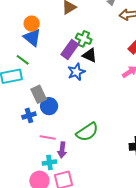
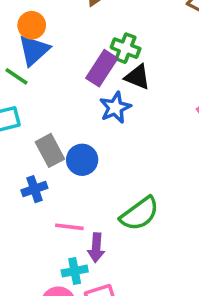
blue triangle: (32, 38) -> (34, 50), turned 42
green line: (23, 60) -> (16, 76), moved
blue circle: (49, 106) -> (82, 160), moved

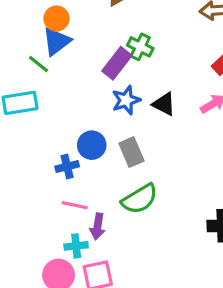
black triangle: (137, 77) -> (164, 104), moved
gray rectangle: (50, 150) -> (131, 152), moved
blue cross: (34, 189) -> (67, 167), moved

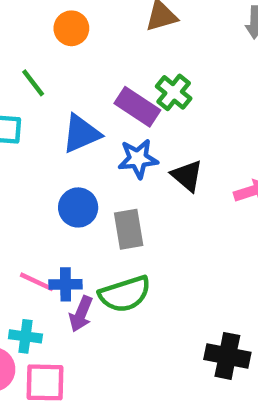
blue triangle: (56, 41) -> (81, 134), moved
purple rectangle: (117, 63) -> (137, 107), turned 72
blue cross: (67, 167) -> (66, 284), moved
purple arrow: (98, 226) -> (81, 314), moved

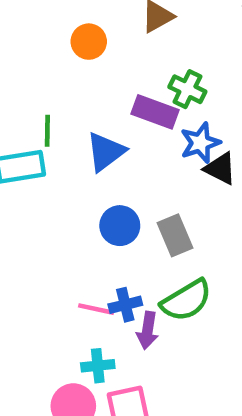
orange circle: (71, 28) -> (89, 42), moved
green line: (33, 83) -> (47, 131), moved, turned 52
blue star: (138, 159) -> (200, 143), moved

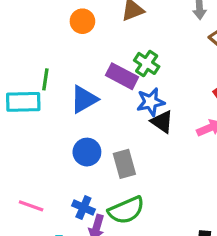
blue cross: (125, 305) -> (83, 208), turned 30
pink line: (96, 309) -> (31, 206), moved

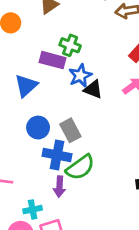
blue cross: (83, 208) -> (57, 155), moved, size x1.5

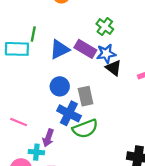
purple rectangle: (52, 60) -> (85, 49), moved
purple arrow: (59, 187) -> (48, 138), moved

